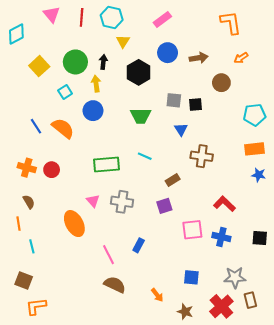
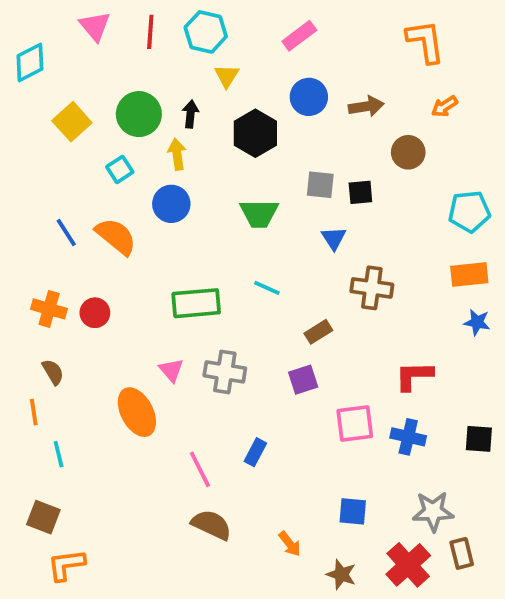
red L-shape: (225, 204) -> (414, 376), turned -45

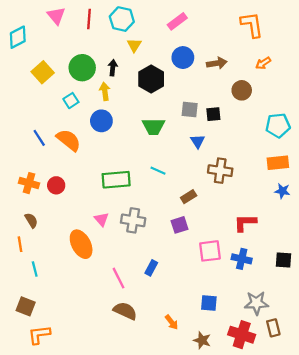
red cross: (408, 565) -> (242, 335), turned -30

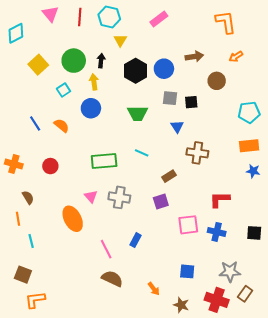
blue circle: (183, 58) -> (164, 69), moved
orange semicircle: (69, 140) -> (62, 125), size x0.7
orange cross: (29, 183) -> (14, 164), moved
brown rectangle: (273, 328) -> (245, 294), turned 49

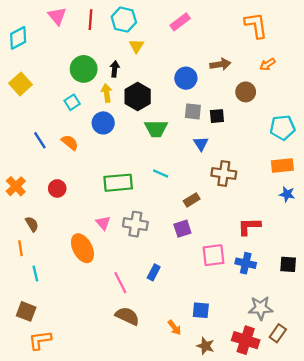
yellow square: (38, 65) -> (20, 84), moved
black hexagon: (136, 71) -> (138, 97), moved
orange cross: (14, 164) -> (16, 186), turned 30
blue square: (187, 271) -> (201, 310), moved

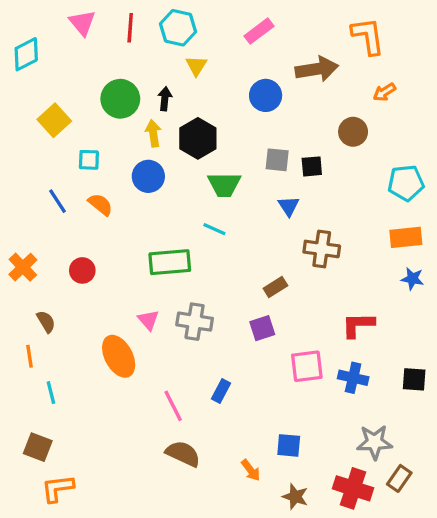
brown arrow: (220, 64) -> (317, 69), moved, size x1.4
blue circle: (186, 78) -> (266, 95), moved
yellow square: (20, 84) -> (54, 120), moved
cyan square: (72, 102) -> (89, 160), moved, turned 35
cyan line: (161, 174) -> (214, 229), moved

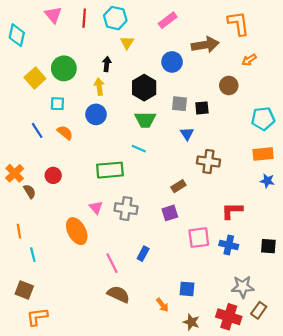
cyan diamond: (26, 54) -> (17, 35), turned -50
green circle: (120, 99) -> (64, 68), moved
black hexagon: (198, 138) -> (144, 88), moved
brown semicircle: (46, 322) -> (30, 191), moved

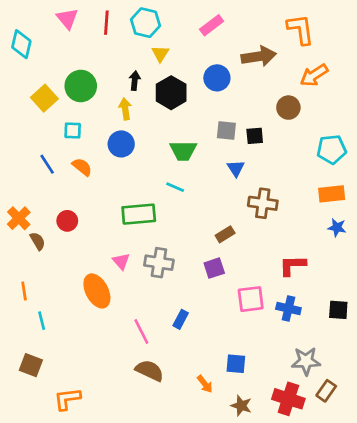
orange arrow: (249, 60) -> (314, 75), size x1.5
black hexagon: (144, 88) -> (171, 93), moved
orange L-shape: (37, 317) -> (67, 399), moved

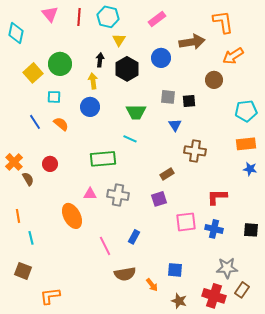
pink triangle: (121, 261) -> (90, 194), turned -48
brown semicircle: (150, 371) -> (125, 274), moved, turned 145

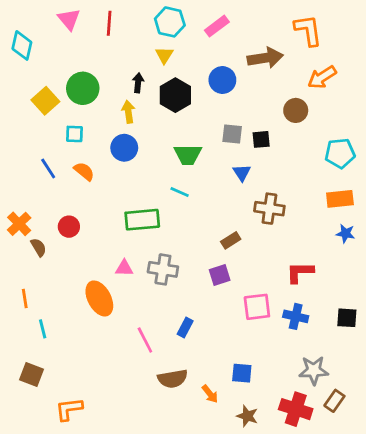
cyan hexagon: (108, 17) -> (170, 22), moved

